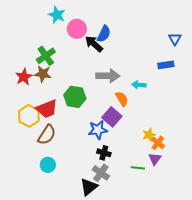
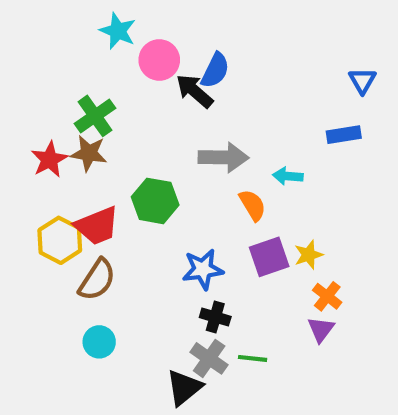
purple square: (112, 117) -> (269, 257), moved, turned 30
yellow star: (149, 135) -> (309, 255), moved
green line: (138, 168) -> (253, 358), moved

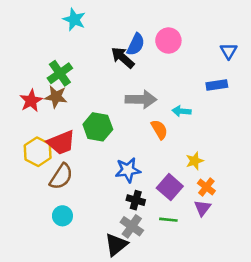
pink circle: (159, 60) -> (168, 41), moved
purple square: (269, 257) -> (170, 187), moved, turned -30
green line: (253, 358) -> (168, 220), moved

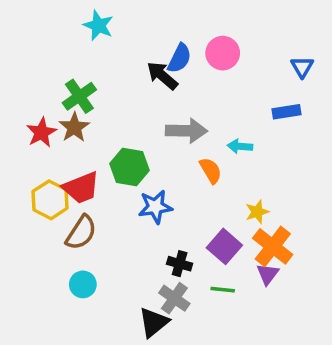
brown star: (56, 97) -> (74, 127), turned 30
blue star: (128, 170) -> (155, 207), moved
orange cross: (206, 187) -> (273, 246), size x1.6

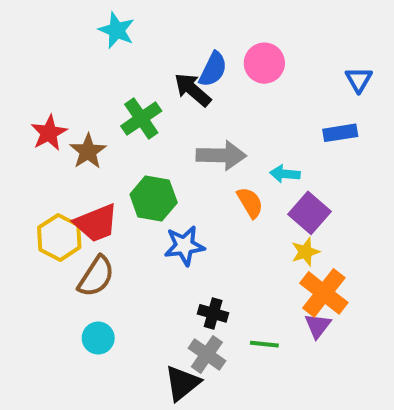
green cross: (79, 96) -> (141, 118), moved
red star: (41, 133) -> (49, 133), moved
purple square: (224, 246) -> (309, 213), moved

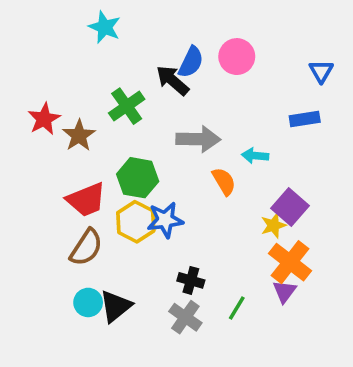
purple square: (309, 213) -> (290, 207), moved
yellow hexagon: (59, 237) -> (136, 222), moved
green line: (264, 344) -> (237, 308), turned -65
black triangle: (182, 383) -> (116, 306), moved

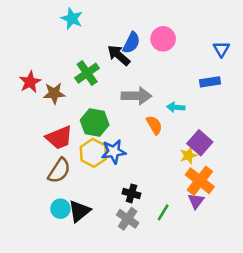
brown star: (79, 135) -> (54, 93), turned 30

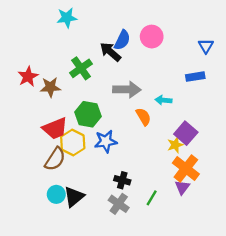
cyan star: (72, 19) -> (67, 18), turned -30
yellow hexagon: (93, 153) -> (73, 143), moved

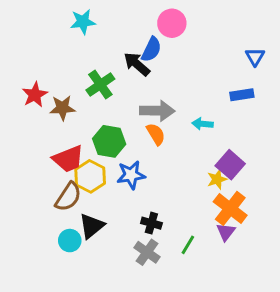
pink circle: (152, 37) -> (172, 23), moved
orange semicircle: (143, 117) -> (156, 134), moved
black triangle: (74, 197) -> (92, 226), moved

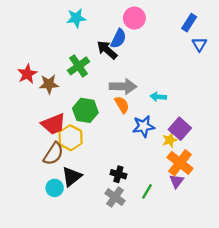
cyan star: (83, 22) -> (76, 18), moved
blue rectangle: (242, 95) -> (189, 23), moved, turned -48
blue star: (131, 175) -> (144, 126), moved

